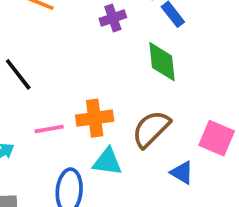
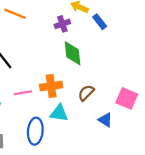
green diamond: (162, 62) -> (73, 53), moved
brown semicircle: (151, 129) -> (86, 93), size x0.7

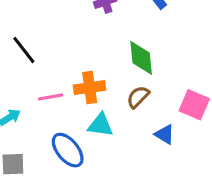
green diamond: (73, 53) -> (141, 58), moved
blue ellipse: (35, 131) -> (68, 150), turned -45

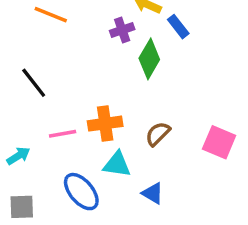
green diamond: (141, 58) -> (149, 59), moved, turned 36
blue triangle: (165, 134) -> (153, 193), moved

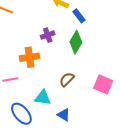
purple cross: (122, 30) -> (48, 35), moved
green diamond: (149, 59) -> (76, 42), moved
orange cross: (105, 124) -> (30, 57), moved

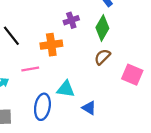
brown semicircle: (67, 79) -> (102, 57), moved
blue ellipse: (21, 114) -> (42, 107), turned 50

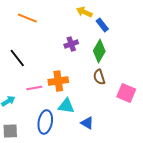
orange cross: (51, 45) -> (58, 81), moved
brown semicircle: (102, 57) -> (99, 77), turned -63

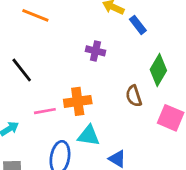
purple cross: (71, 44) -> (95, 51), turned 32
green diamond: (99, 51) -> (158, 70), moved

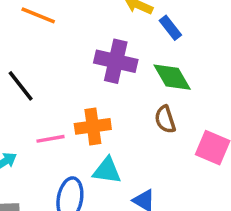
purple cross: (95, 51) -> (116, 61), size x1.6
green diamond: (158, 70) -> (172, 77), moved, turned -60

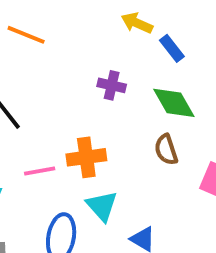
purple cross: (116, 61) -> (112, 85), size x0.6
cyan triangle: (107, 171) -> (102, 206), turned 40

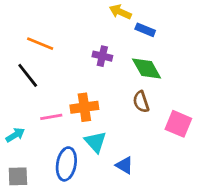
orange line: (26, 35) -> (40, 44), moved
blue rectangle: (172, 48) -> (145, 30), turned -30

